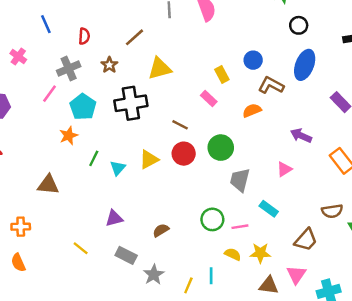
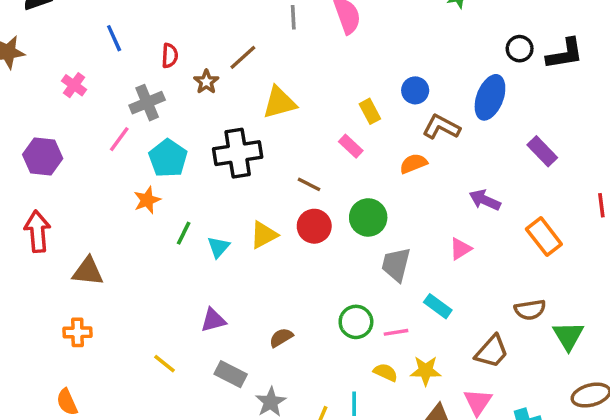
black circle: (299, 25) -> (520, 49), moved
brown star: (109, 65) -> (206, 82), moved
brown triangle: (48, 185) -> (88, 271), moved
orange semicircle: (18, 263) -> (67, 402), moved

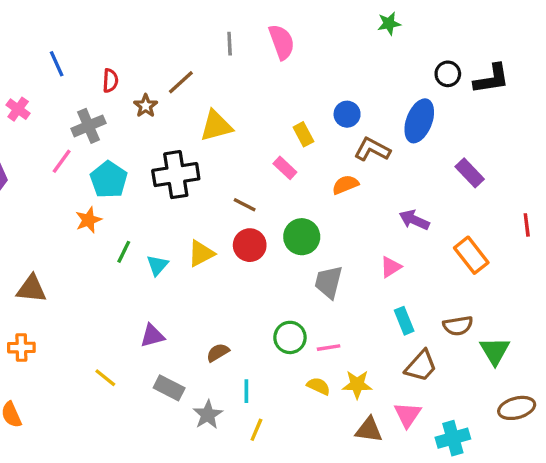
cyan rectangle: (438, 306) -> (404, 321), moved, turned 32
cyan line: (354, 404) -> (246, 391), moved

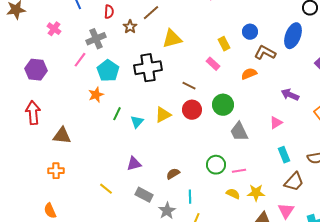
gray trapezoid: (329, 282) -> (239, 132), turned -40

